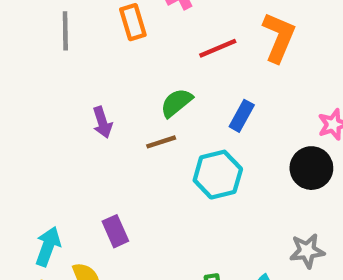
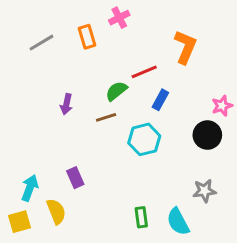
gray line: (65, 31) -> (41, 43), turned 60
red line: (218, 48) -> (144, 72), moved
purple arrow: (102, 122) -> (66, 104), turned 30

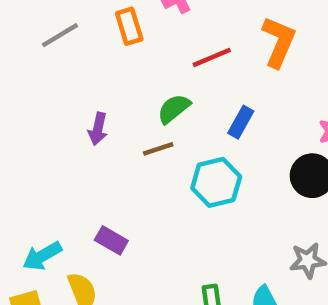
red line: (144, 72) -> (212, 57), moved
purple rectangle: (75, 178) -> (111, 240), turned -36
cyan arrow: (30, 188) -> (42, 256), turned -140

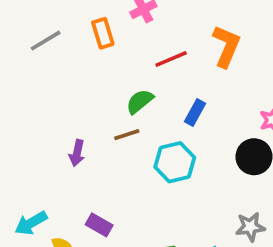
purple arrow: (98, 129) -> (77, 153), moved
purple rectangle: (111, 240) -> (99, 225), moved

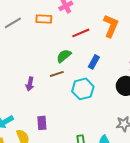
orange rectangle: (103, 33) -> (44, 19), turned -70
purple rectangle: (99, 225) -> (42, 123), turned 56

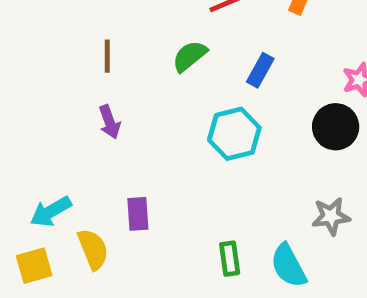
brown line: (57, 74) -> (107, 56), moved, turned -72
purple arrow: (30, 84) -> (110, 122), turned -32

